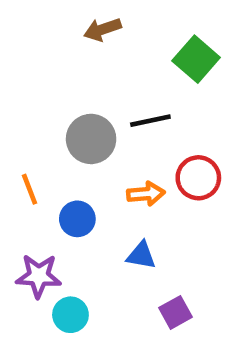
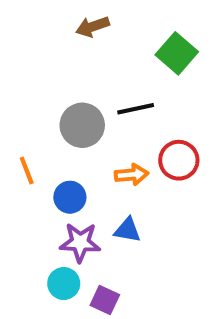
purple star: (39, 276) -> (80, 242), moved
purple square: (176, 312) -> (105, 300), moved, turned -36

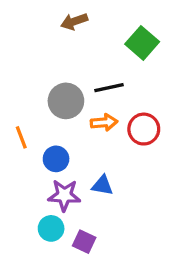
orange arrow: (132, 175) -> (104, 122), moved

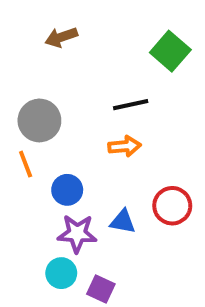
brown arrow: (74, 21) -> (61, 37), moved
gray circle: (66, 101) -> (39, 120), moved
red circle: (144, 129) -> (172, 206), moved

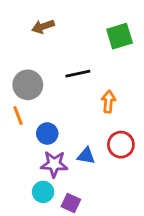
green square: (170, 51) -> (120, 36), turned 32
black line: (131, 105) -> (78, 74), moved
orange arrow: (125, 146) -> (108, 102), moved, turned -80

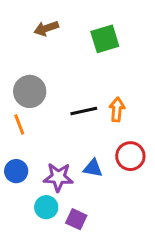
green square: (120, 36) -> (105, 39), moved
black line: (78, 74) -> (84, 111), moved
blue circle: (47, 134) -> (16, 171), moved

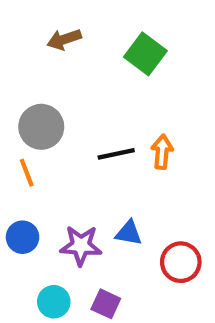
green square: (105, 39) -> (145, 54), turned -36
red circle: (130, 156) -> (181, 262), moved
cyan circle: (46, 207) -> (54, 302), moved

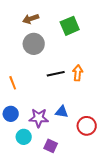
green square: (145, 54) -> (70, 26), turned 30
gray circle: (41, 127) -> (34, 44), moved
cyan circle: (54, 302) -> (24, 137), moved

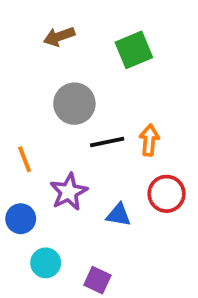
gray circle: (34, 44) -> (74, 104), moved
purple star: (39, 118) -> (69, 192), moved, turned -30
red circle: (87, 126) -> (167, 194), moved

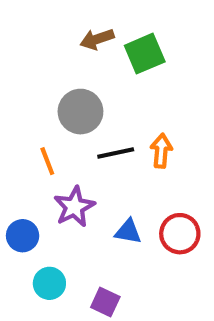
brown arrow: (59, 36) -> (97, 39), moved
orange line: (25, 159) -> (47, 161), moved
red circle: (167, 194) -> (180, 234), moved

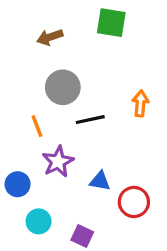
brown arrow: (97, 39) -> (50, 37), moved
green square: (145, 54) -> (111, 23), moved, turned 32
orange arrow: (161, 151) -> (140, 103), moved
red circle: (180, 234) -> (134, 202), moved

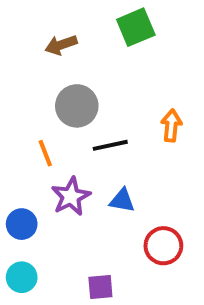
green square: (111, 23) -> (136, 27), turned -32
blue triangle: (100, 181) -> (122, 200), moved
cyan circle: (39, 221) -> (22, 277), moved
purple square: (82, 236) -> (100, 287), turned -30

